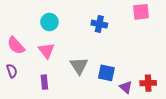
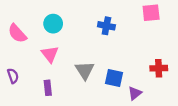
pink semicircle: (16, 45) -> (17, 33), moved
red cross: (148, 83) -> (159, 68), moved
purple triangle: (126, 87) -> (135, 93), turned 40

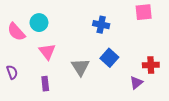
cyan circle: (53, 24) -> (39, 23), moved
blue square: (114, 78) -> (109, 58), moved, turned 30
purple triangle: (135, 93) -> (136, 83), moved

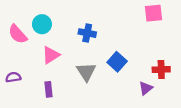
blue cross: (101, 25) -> (87, 33), moved
pink triangle: (47, 52) -> (51, 55), turned 36
purple semicircle: (12, 72) -> (13, 77), turned -80

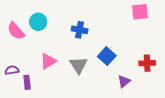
pink triangle: (51, 55) -> (48, 61), moved
purple triangle: (146, 88) -> (124, 81), moved
purple rectangle: (49, 89) -> (27, 82), moved

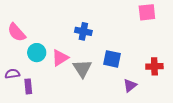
cyan circle: (38, 22) -> (37, 53), moved
blue square: (107, 56) -> (112, 59), turned -30
pink triangle: (48, 61) -> (60, 58), moved

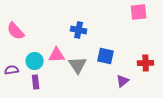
cyan circle: (37, 53) -> (35, 61), moved
pink triangle: (60, 58) -> (57, 55), turned 30
purple rectangle: (28, 86) -> (36, 82), moved

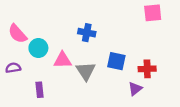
cyan circle: (35, 61) -> (38, 48), moved
red cross: (146, 63) -> (147, 69), moved
purple semicircle: (12, 70) -> (13, 68), moved

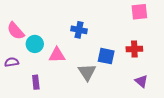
red cross: (147, 69) -> (134, 49), moved
gray triangle: (86, 71) -> (87, 72), moved
purple triangle: (135, 89) -> (141, 81), moved, turned -40

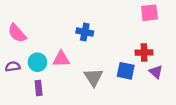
cyan circle: (35, 44) -> (37, 62), moved
blue square: (106, 56) -> (126, 71), moved
purple triangle: (141, 81) -> (156, 72), moved

